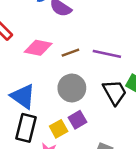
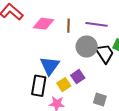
brown line: (70, 53) -> (68, 26), turned -64
gray circle: (72, 88) -> (87, 46), moved
blue triangle: (23, 96) -> (50, 66), moved, turned 35

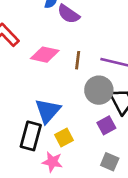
purple square: (78, 77) -> (106, 125), moved

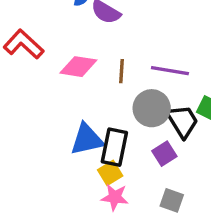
blue triangle: (48, 111) -> (87, 139), turned 40
black rectangle: (31, 136) -> (114, 147), moved
pink star: (52, 162) -> (115, 197), moved

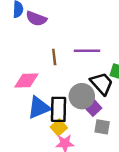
pink diamond: (78, 67) -> (26, 80), moved
gray circle: (152, 108) -> (82, 96), moved
gray square: (172, 200) -> (102, 127), moved

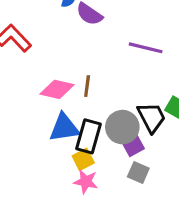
purple line: (87, 51) -> (146, 48), moved
brown line: (54, 57) -> (87, 86), moved

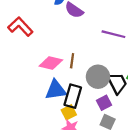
gray circle: (122, 127) -> (98, 77), moved

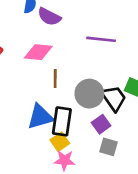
pink diamond: (51, 63) -> (38, 52), moved

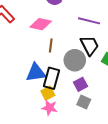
black trapezoid: (114, 98) -> (90, 45), moved

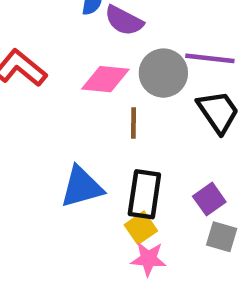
gray circle: (75, 60) -> (163, 73), moved
blue triangle: (36, 73) -> (82, 187), moved

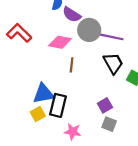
gray circle: (163, 73) -> (89, 30), moved
black rectangle: (144, 194) -> (58, 105), moved
yellow square: (141, 228) -> (38, 114), moved

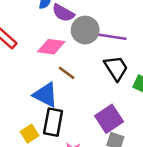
brown line: (72, 65) -> (67, 73), turned -56
blue triangle: (43, 94) -> (46, 95), moved, turned 40
purple square: (105, 105) -> (109, 119), size x1.5

